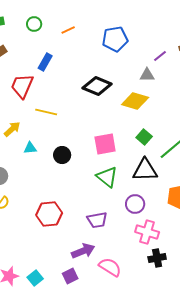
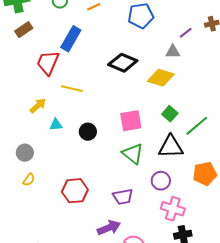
blue rectangle: (45, 62) -> (71, 39), size x1.4

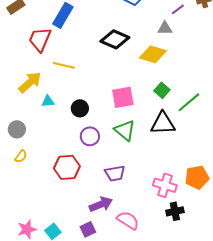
yellow arrow: (38, 106) -> (30, 82), size x1.4
orange pentagon: (205, 174) -> (197, 177), moved
purple circle: (161, 181) -> (90, 136), moved

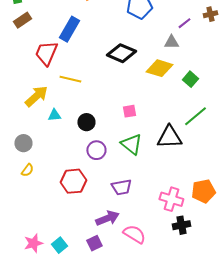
green square: (162, 90) -> (190, 79), moved
pink square: (123, 97) -> (129, 111), size x0.6

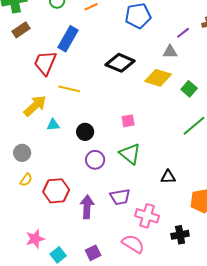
black triangle: (169, 137) -> (168, 177), moved, size x0.6
red hexagon: (73, 181) -> (56, 191), moved
pink cross: (171, 199) -> (147, 216), moved
purple arrow: (107, 218) -> (87, 207), moved, turned -65
pink star: (33, 243) -> (35, 239), moved

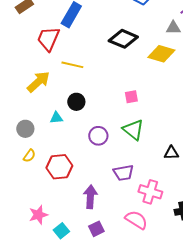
cyan triangle: (53, 125) -> (56, 118), moved
black circle: (85, 132) -> (76, 102), moved
purple arrow: (87, 207) -> (90, 197), moved

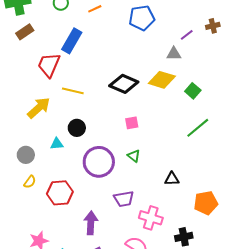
black diamond: (123, 39) -> (124, 84), moved
green triangle: (133, 130) -> (134, 156), size x0.6
purple circle: (98, 136) -> (99, 162), size x1.6

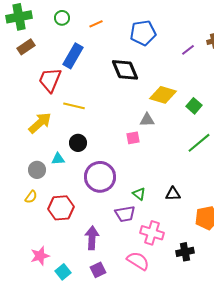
gray triangle: (174, 54) -> (147, 120), moved
black diamond: (124, 84) -> (125, 70), moved, turned 44
gray circle: (26, 155) -> (37, 170), moved
green triangle: (134, 156) -> (139, 194), moved

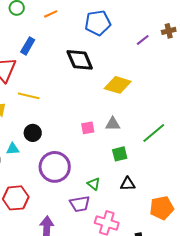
blue rectangle: (73, 56) -> (28, 46), size x0.7
green square: (194, 106) -> (120, 154), moved, turned 35
gray triangle: (147, 120) -> (113, 124), moved

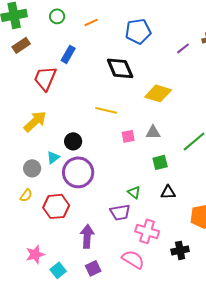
yellow line: (29, 96) -> (106, 110), moved
cyan triangle: (13, 149) -> (53, 157), turned -32
purple circle: (55, 167) -> (78, 172), moved

